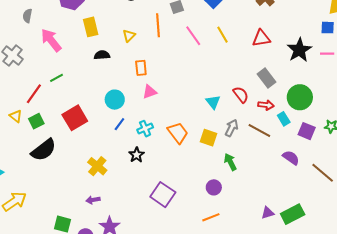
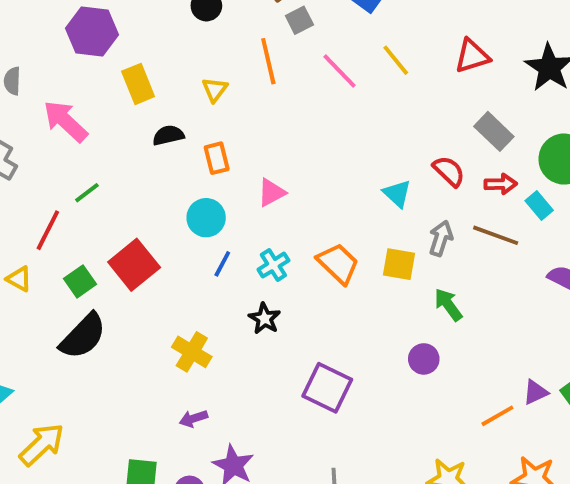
orange rectangle: (141, 68) -> (217, 158), moved
green square: (36, 121) -> (80, 281), moved
orange line: (211, 217) -> (497, 416), moved

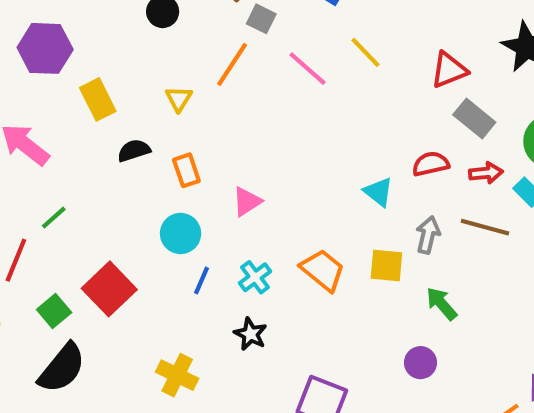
gray square: (299, 20) -> (261, 19), turned -32
red triangle: (472, 56) -> (449, 70), moved
orange line: (268, 61) -> (232, 64), turned 51
red semicircle: (449, 171) -> (431, 164), turned -52

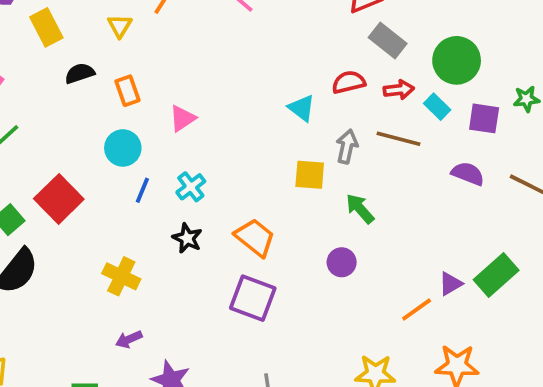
orange trapezoid: (323, 270) -> (255, 238), moved

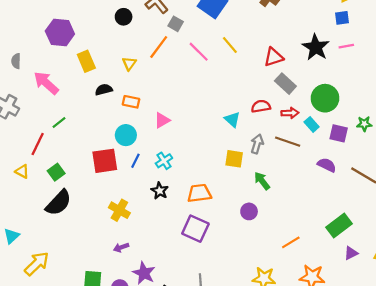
orange rectangle: (127, 91) -> (131, 102), turned -63
red square: (59, 199) -> (105, 161), moved, turned 32
orange trapezoid: (255, 238) -> (199, 193), turned -50
purple triangle: (450, 284) -> (351, 253), moved

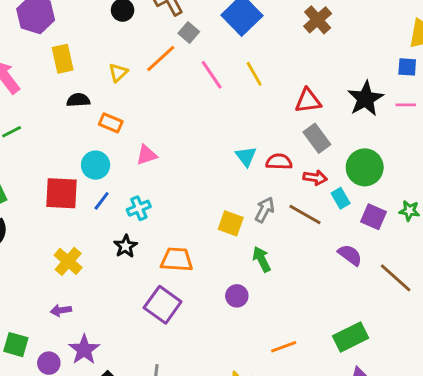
cyan triangle: (232, 119) -> (246, 156), moved

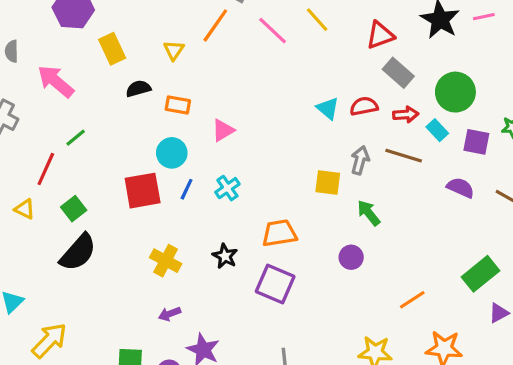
black star: (126, 246) -> (225, 256), moved

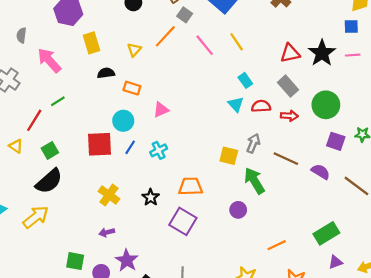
red triangle: (380, 35) -> (290, 53), moved
cyan rectangle: (437, 130) -> (245, 80), moved
brown line: (404, 156) -> (286, 159), moved
green arrow: (369, 213) -> (254, 181), size x1.4
yellow arrow: (49, 340) -> (36, 217), moved

